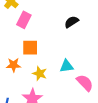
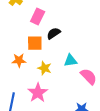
pink rectangle: (24, 20) -> (38, 16), moved
black semicircle: (71, 22) -> (54, 33), moved

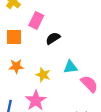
orange square: (35, 43) -> (14, 37), moved

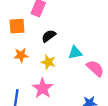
black semicircle: (53, 38) -> (49, 36), moved

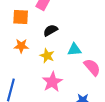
pink star: (43, 88) -> (52, 82), moved

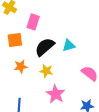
black semicircle: (50, 30) -> (45, 47), size x1.5
cyan triangle: (74, 50) -> (69, 45), moved

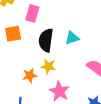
black semicircle: (45, 47) -> (46, 40), turned -40
orange star: (21, 67) -> (30, 76), moved

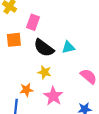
black semicircle: (46, 40) -> (44, 48), turned -65
orange star: (30, 76) -> (26, 90), moved

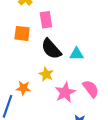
pink rectangle: (33, 22) -> (46, 20), turned -42
pink star: (53, 96) -> (65, 92), moved

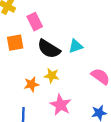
orange star: (23, 88) -> (31, 84), moved
pink star: (65, 92) -> (61, 105), moved

